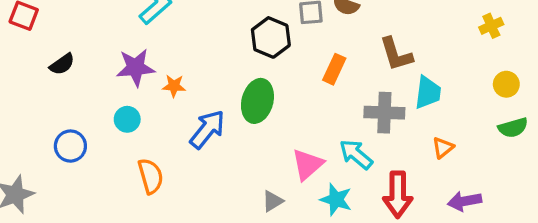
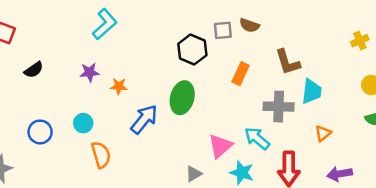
purple star: (136, 68) -> (90, 72), size x0.7
cyan circle: (127, 119) -> (83, 123), moved

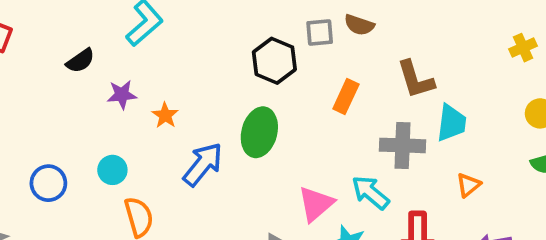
black semicircle: (34, 70) -> (80, 61), moved
orange star: (119, 86) -> (165, 115), turned 30

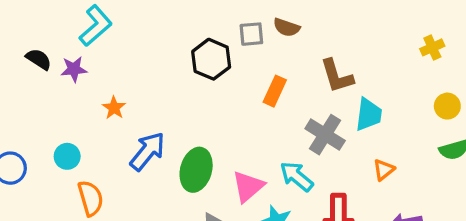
black semicircle: (80, 61) -> (39, 59), turned -112
purple star: (122, 95) -> (74, 69), moved
green ellipse: (259, 132) -> (196, 170), moved
gray cross: (402, 145) -> (325, 135), turned 30

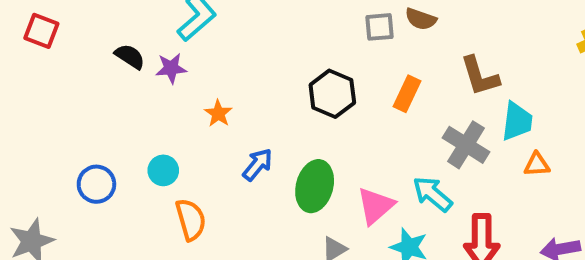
black hexagon: (211, 59) -> (332, 94), moved
blue arrow: (148, 151) -> (258, 165), size x0.7
orange triangle: (384, 170) -> (537, 165), moved, turned 35

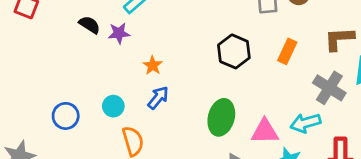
brown L-shape: (480, 76) -> (339, 39), turned 104
blue arrow: (258, 165) -> (158, 98), moved
cyan arrow: (433, 194) -> (305, 123), turned -56
pink triangle: (376, 206) -> (265, 131), turned 40

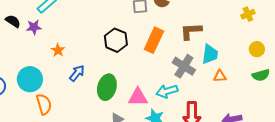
orange rectangle: (287, 51) -> (154, 40), size x1.4
blue arrow: (158, 98) -> (77, 73), moved
cyan circle: (113, 106) -> (30, 79), size x1.6

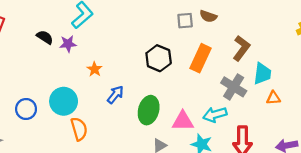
brown L-shape: (191, 31) -> (241, 48), turned 130

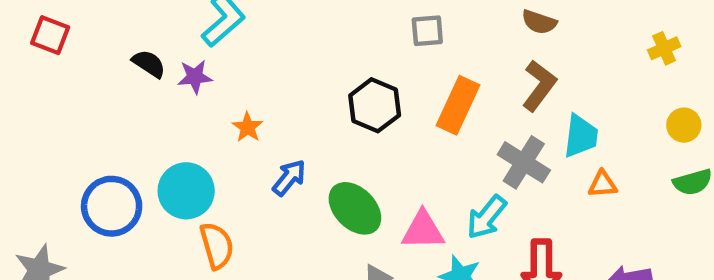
brown semicircle: (208, 16) -> (539, 22), moved
blue circle: (26, 109) -> (112, 206), size x1.4
green ellipse: (149, 110) -> (355, 208), turned -60
cyan arrow: (215, 115) -> (486, 217), turned -35

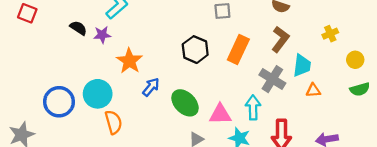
yellow cross: (664, 48) -> (330, 34), moved
orange star: (248, 127) -> (129, 61), size x1.6
cyan arrow: (486, 217) -> (253, 107), turned 140

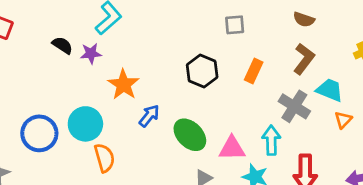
orange rectangle: (238, 50) -> (254, 71), size x0.7
cyan trapezoid: (302, 65) -> (330, 90), turned -75
orange triangle: (313, 90) -> (343, 120), turned -42

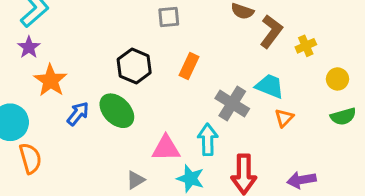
purple star: (91, 53) -> (29, 47), moved, turned -30
brown L-shape: (304, 59) -> (271, 31), moved
green ellipse: (190, 135) -> (117, 111), moved

